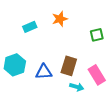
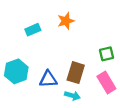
green square: (97, 35) -> (106, 54), moved
cyan arrow: (77, 87) -> (72, 96), moved

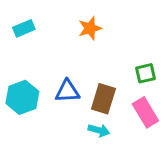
cyan rectangle: (33, 30) -> (24, 28), moved
blue triangle: (48, 79) -> (67, 91), moved

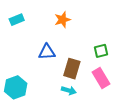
blue triangle: (67, 91) -> (47, 52), moved
cyan hexagon: (22, 97) -> (16, 87), moved

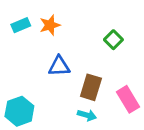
orange star: (62, 20) -> (50, 25), moved
green square: (101, 51) -> (113, 40), moved, turned -32

